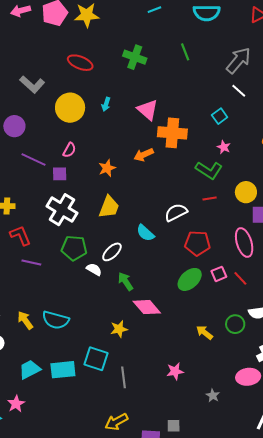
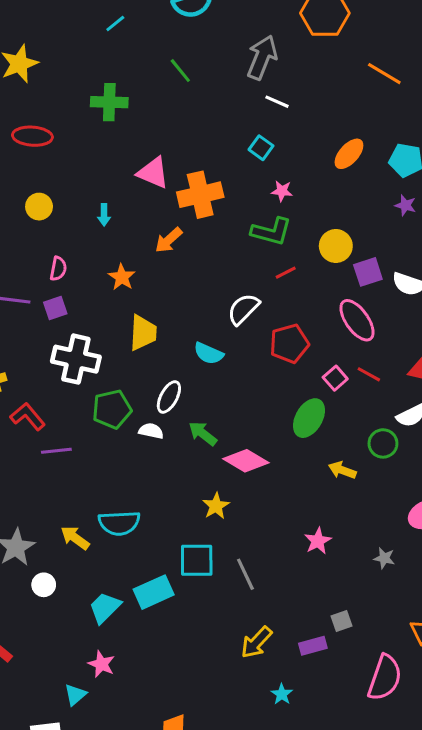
cyan arrow: (106, 104) -> (104, 215), moved
yellow circle: (70, 108) -> (39, 207), size x0.6
green ellipse: (190, 279) -> (309, 418), moved

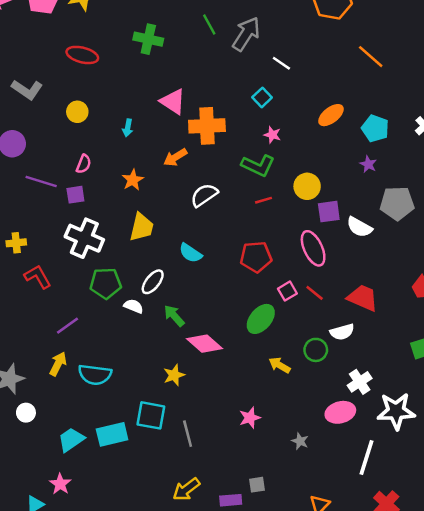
gray arrow: (262, 57) -> (246, 34), moved
white semicircle: (243, 309) -> (204, 195), moved
purple line: (56, 451) -> (68, 326), moved, turned -40
yellow arrow: (75, 538) -> (58, 364), moved, turned 70

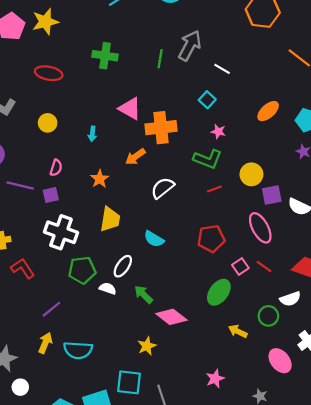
green line: (209, 24) -> (160, 59), moved, turned 42
pink ellipse: (340, 412) -> (280, 361), moved, turned 70

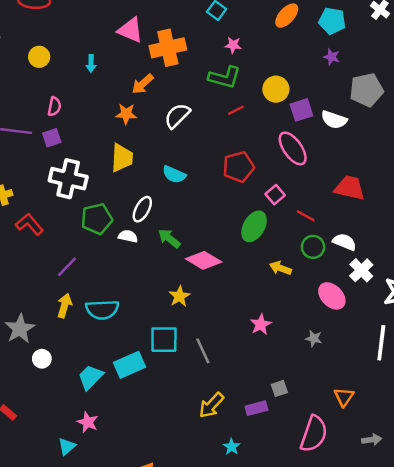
orange star: (100, 179) -> (126, 114), moved, turned -30
red line: (264, 267) -> (306, 216), moved
white semicircle: (290, 299) -> (344, 242), moved, turned -132

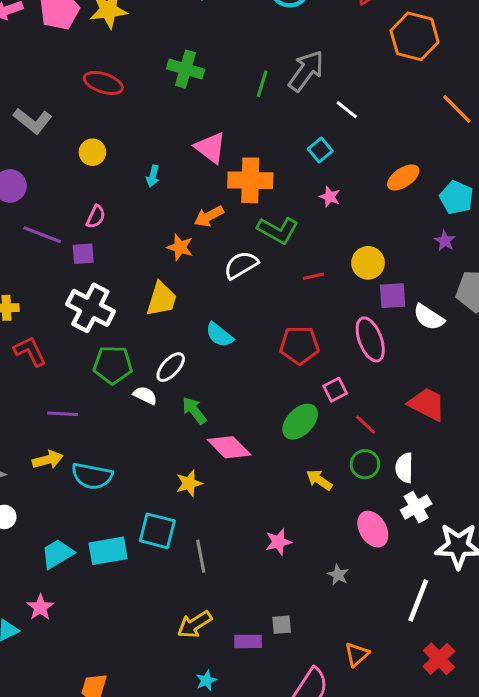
green L-shape: (225, 77) -> (278, 230), moved
white semicircle: (344, 242) -> (404, 468), turned -125
purple line: (67, 267) -> (63, 414), turned 35
yellow arrow: (64, 306) -> (48, 460), turned 45

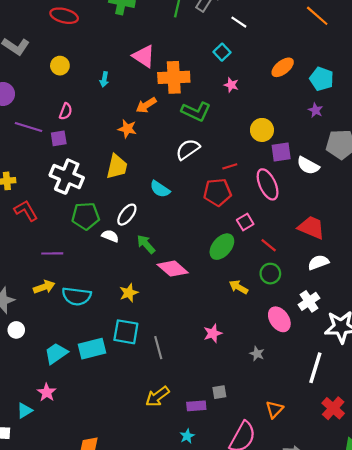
white semicircle: (241, 265) -> (188, 149), moved
red line: (313, 276) -> (230, 166), moved
white semicircle: (404, 468) -> (318, 262), moved, turned 72
yellow star: (189, 483) -> (129, 293), moved
cyan star: (206, 680) -> (187, 436), moved

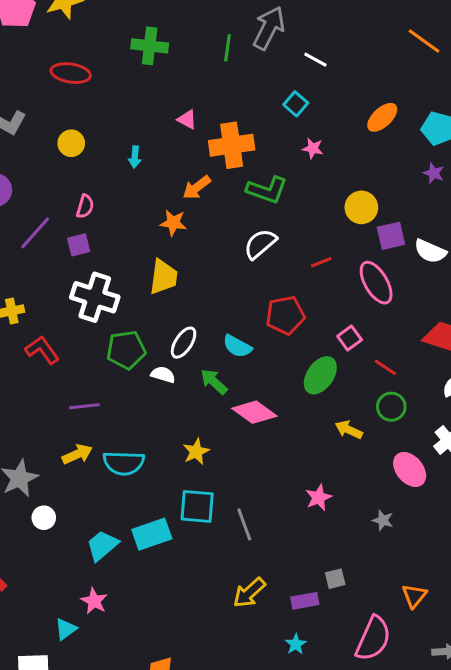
pink triangle: (144, 56) -> (187, 119), size x0.6
purple line: (28, 127) -> (35, 233), turned -60
cyan semicircle: (160, 189) -> (237, 346), moved
red pentagon: (217, 192) -> (285, 315), moved

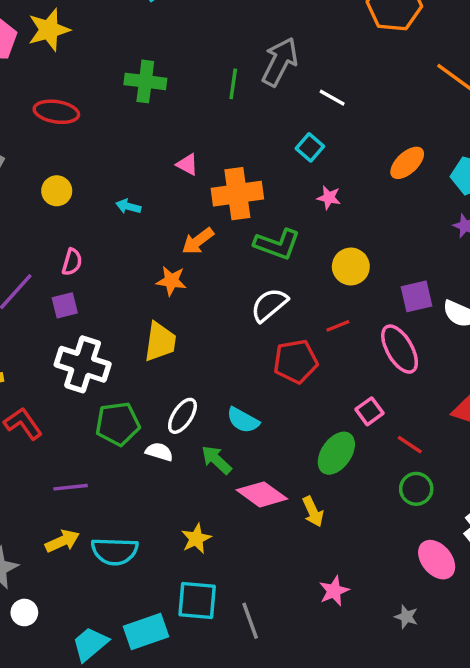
cyan arrow: (135, 157) -> (128, 206), turned 100
yellow circle: (361, 207) -> (351, 267), moved
red pentagon: (285, 315) -> (296, 361), moved
yellow arrow: (349, 430) -> (313, 512), moved, turned -140

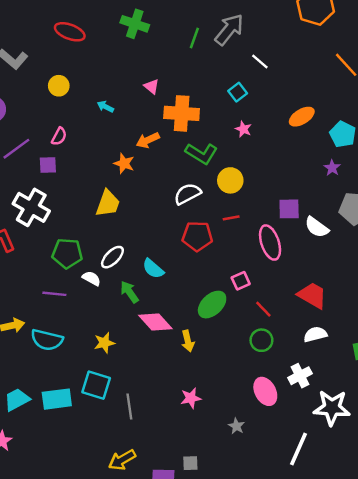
yellow circle: (351, 267) -> (230, 180), moved
white cross: (83, 364) -> (31, 207), moved
purple line: (71, 487) -> (54, 294), moved

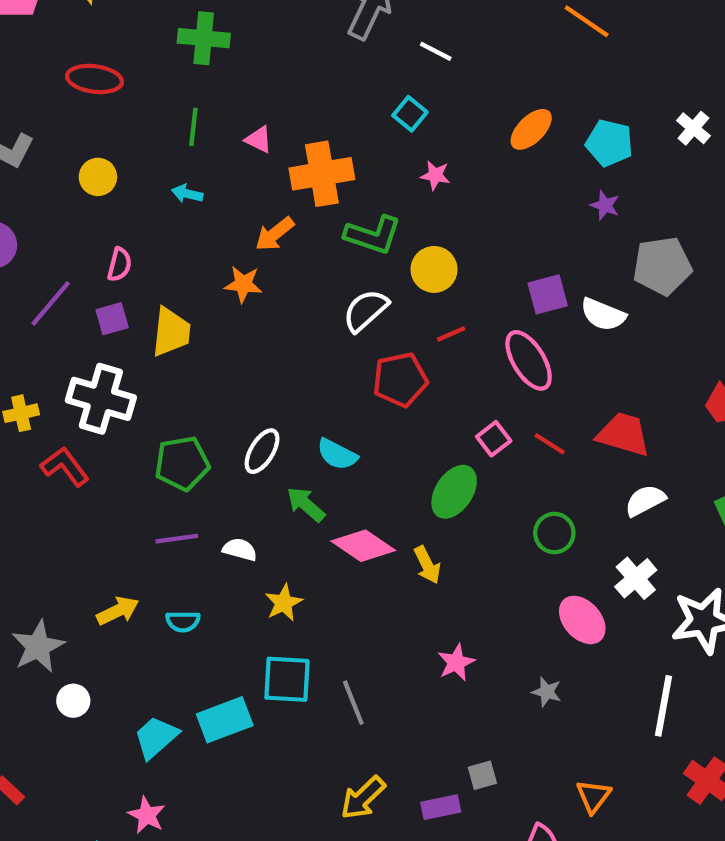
green line: (194, 38) -> (193, 127), moved
yellow trapezoid: (108, 203) -> (171, 332), moved
white semicircle: (91, 278) -> (240, 549), moved
red line: (263, 309) -> (550, 444), moved
cyan semicircle: (47, 340) -> (183, 621), size x0.6

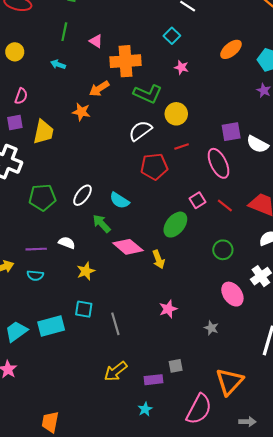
purple line: (177, 539) -> (36, 249), moved
cyan square: (287, 679) -> (84, 309), size x0.7
orange triangle: (593, 796) -> (229, 382), size x1.6

